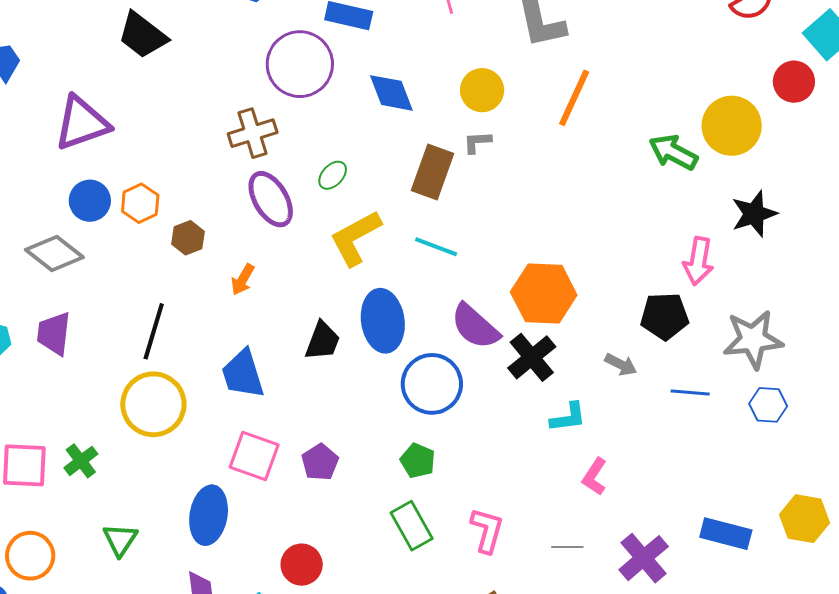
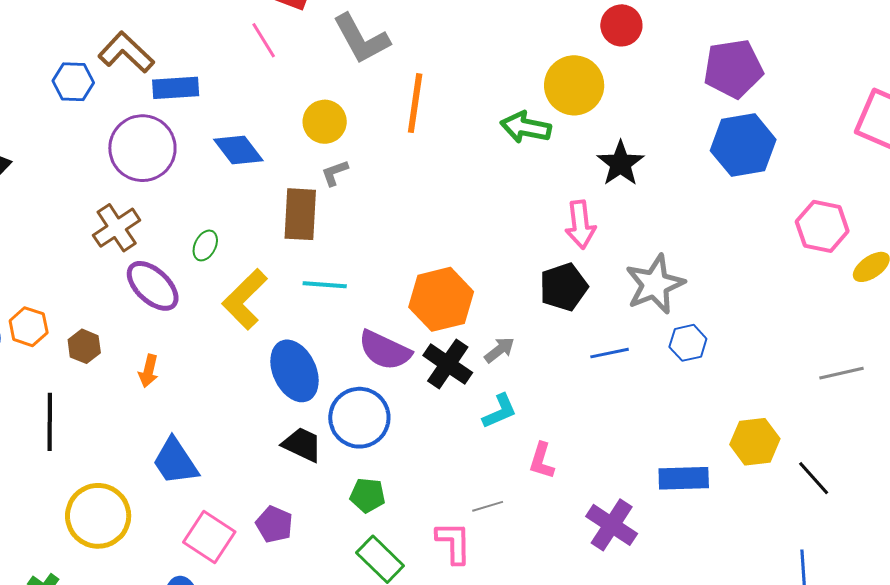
black line: (154, 331) -> (50, 422), moved
black trapezoid: (323, 341) -> (302, 445), moved, turned -69
gray arrow: (621, 364) -> (499, 350), moved, turned -48
pink square: (254, 456) -> (209, 537), turned 30
gray line: (567, 547) -> (488, 506), moved

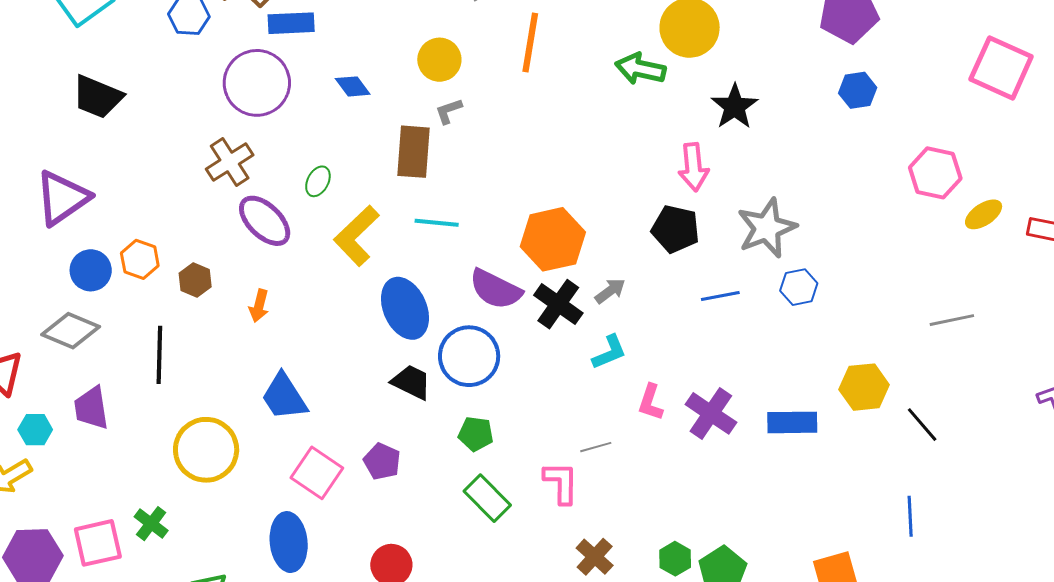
blue hexagon: (743, 145) -> (858, 90), size x0.6
blue diamond: (238, 150) -> (353, 86), size x0.7
black pentagon: (564, 287) -> (675, 229), turned 30
purple cross: (612, 525) -> (711, 413), moved

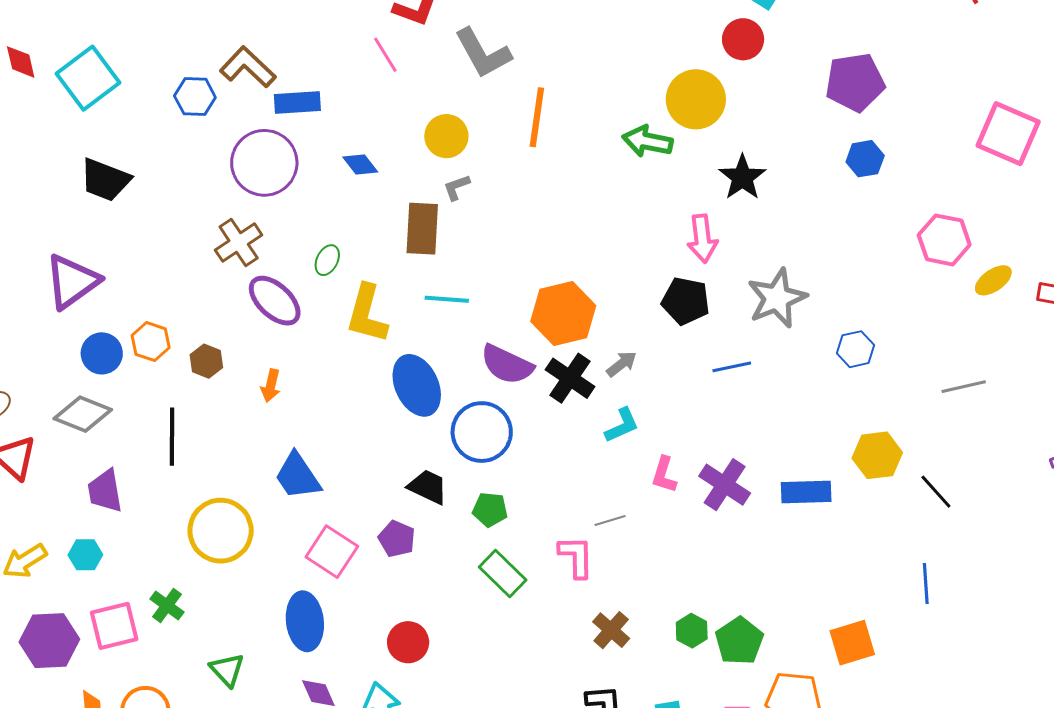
yellow L-shape: (357, 236) -> (367, 314), turned -30
blue hexagon: (799, 287) -> (856, 349), moved
black trapezoid: (411, 382) -> (428, 487), moved
cyan hexagon: (35, 430) -> (85, 555), moved

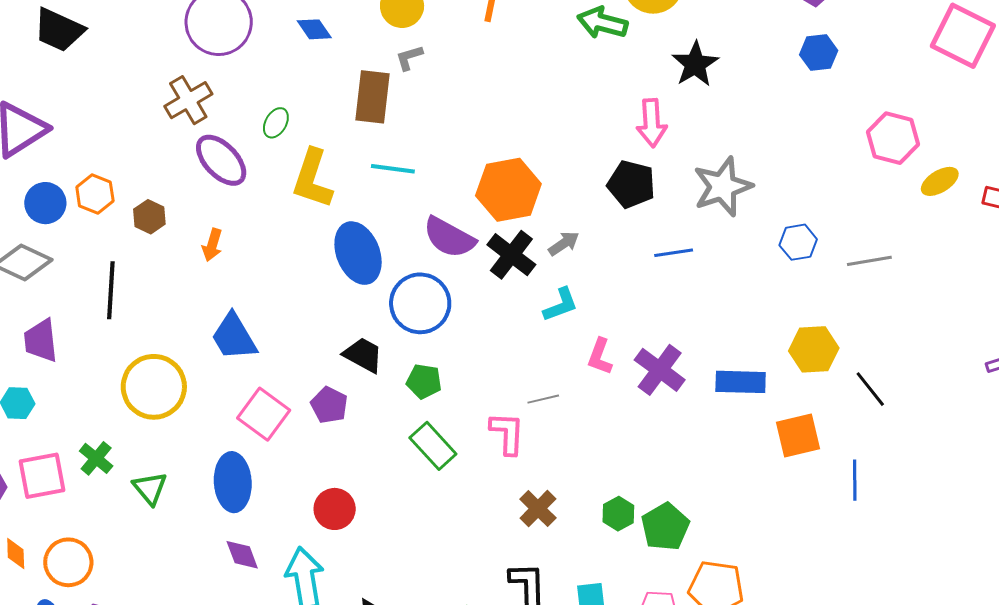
gray line: (964, 387) -> (869, 261), moved
orange square: (852, 643) -> (798, 436), moved
green triangle: (227, 670) -> (150, 488), moved

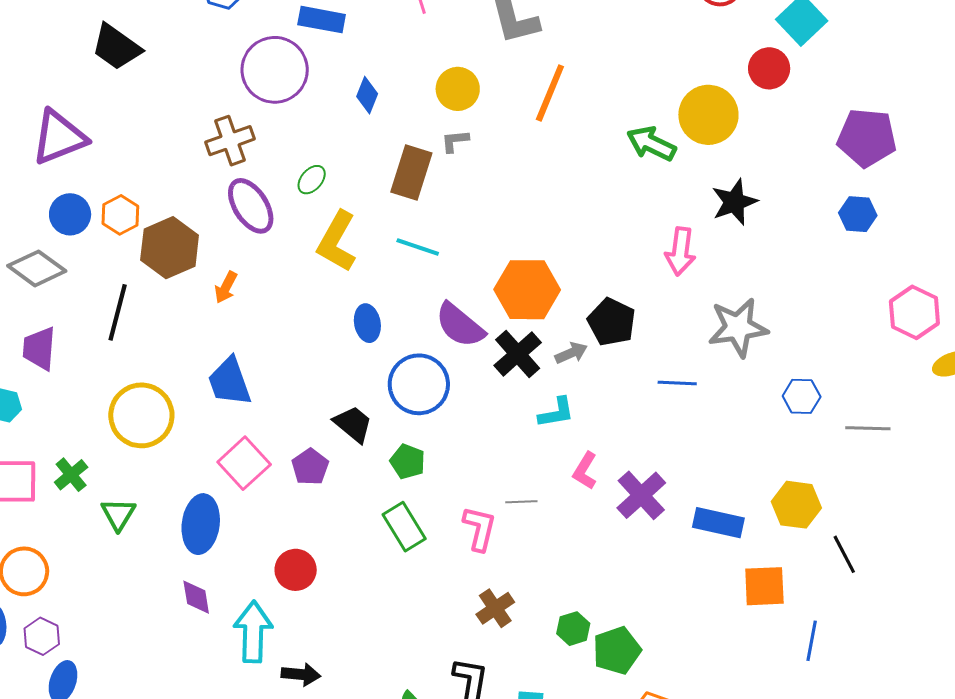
blue diamond: (314, 29) -> (367, 95), turned 45
black pentagon: (631, 184) -> (612, 322), moved
brown hexagon: (149, 217) -> (170, 248), size x1.8
blue ellipse: (358, 253) -> (367, 323), size x0.6

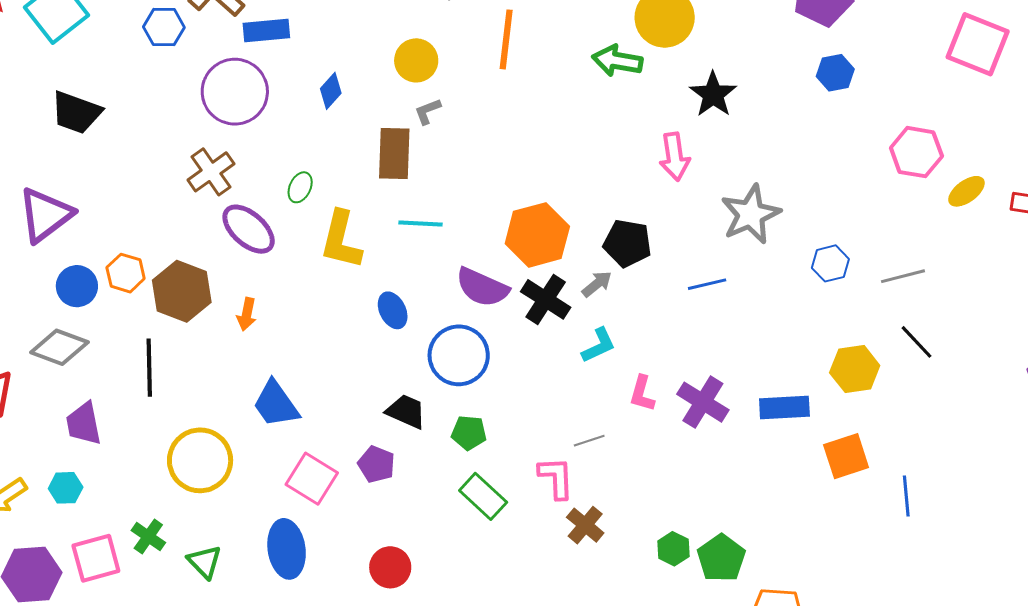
blue diamond: (367, 95) -> (331, 91), turned 36
black line: (844, 554) -> (916, 342), moved
brown cross: (495, 608) -> (585, 525), moved

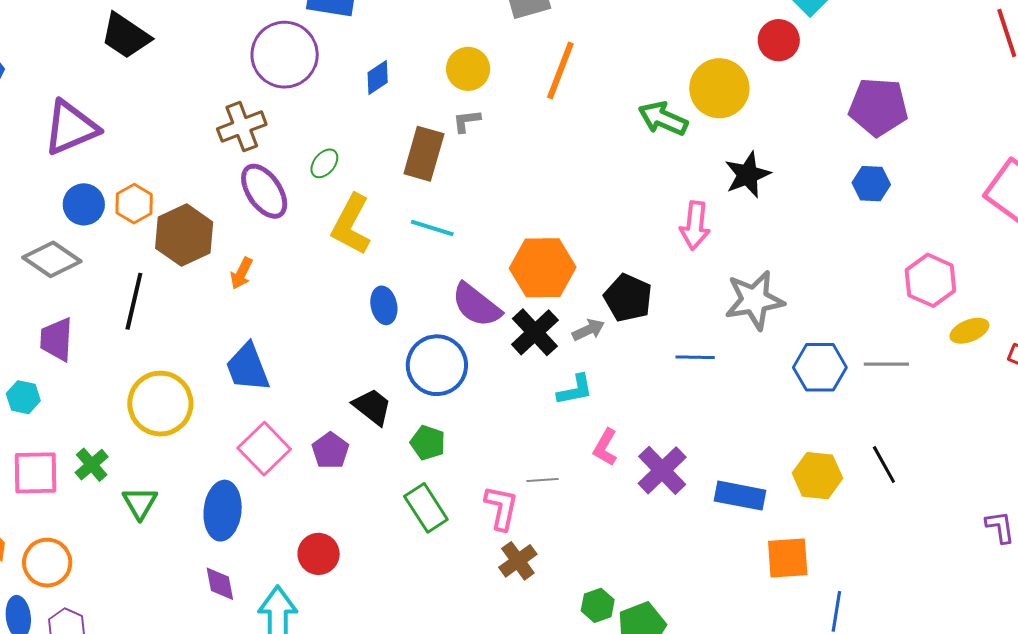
blue hexagon: (830, 263) -> (820, 367), size x1.4
gray line: (903, 276) -> (886, 364), moved

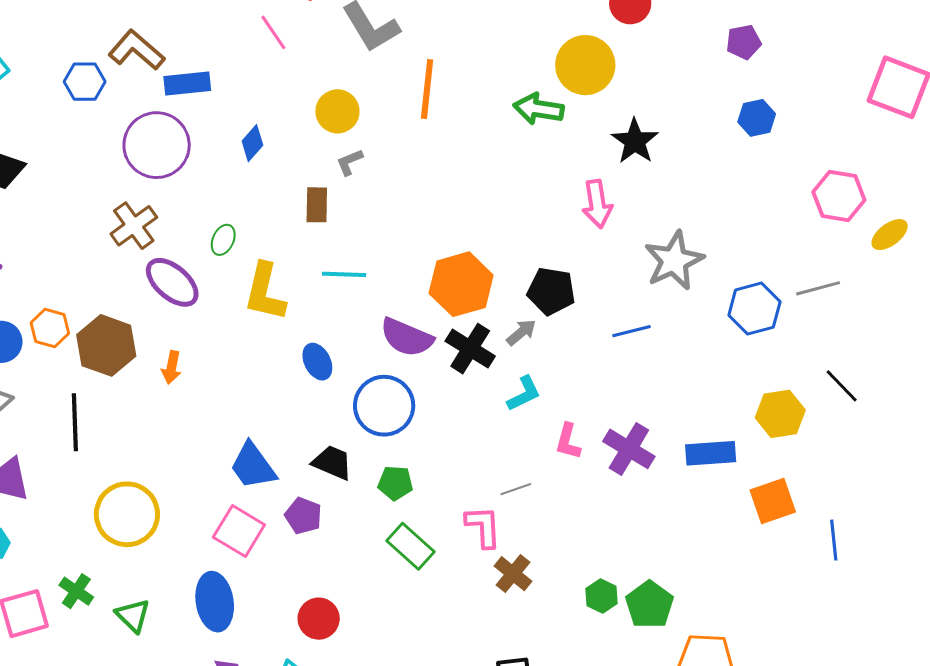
purple pentagon: (878, 107) -> (744, 42), size x0.6
brown rectangle: (424, 154) -> (317, 205), size x0.7
blue trapezoid: (248, 367) -> (253, 466), moved

